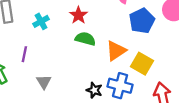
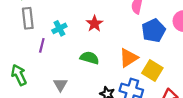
green semicircle: (85, 39) -> (90, 58), moved
purple line: (24, 54) -> (42, 45), moved

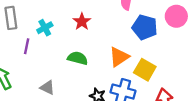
blue pentagon: (153, 31) -> (145, 27), turned -30
gray triangle: (60, 85) -> (47, 88), turned -32

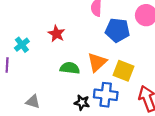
green semicircle: (78, 58) -> (70, 68), moved

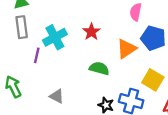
cyan cross: (22, 45) -> (55, 37), size x1.5
orange triangle: (97, 62) -> (127, 49), moved

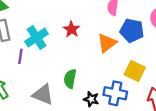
green semicircle: (99, 68) -> (70, 79), moved, turned -90
gray triangle: (57, 96) -> (43, 94), size x1.5

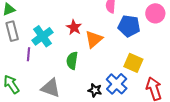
orange triangle: (107, 43) -> (94, 39), moved
green semicircle: (70, 79) -> (72, 61), moved
blue cross: (115, 93) -> (117, 84), turned 35

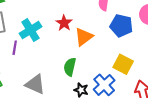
green semicircle: (72, 61) -> (70, 67), moved

